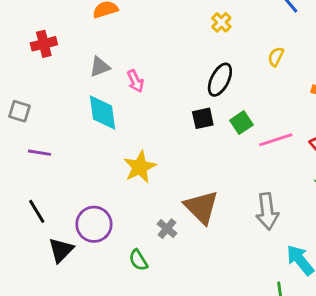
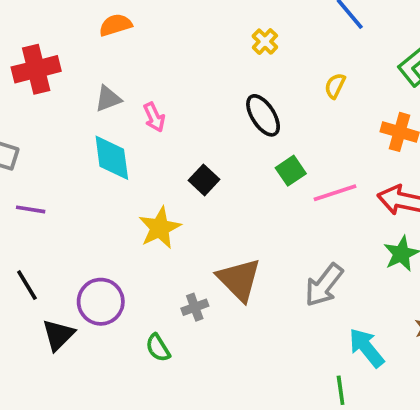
red cross: (44, 44) -> (36, 69), size x1.4
black ellipse: (220, 80) -> (263, 115), turned -60
black square: (203, 118) -> (204, 180), moved, turned -35
gray arrow: (267, 211) -> (324, 285), turned 45
gray cross: (167, 229) -> (195, 307), turned 30

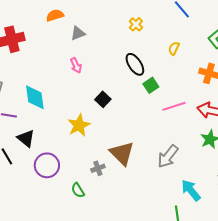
gray triangle: (108, 99) -> (78, 33), moved
cyan diamond: (112, 158) -> (35, 97), moved
green square: (291, 171) -> (151, 85), moved
black triangle: (58, 335) -> (26, 138), moved, turned -36

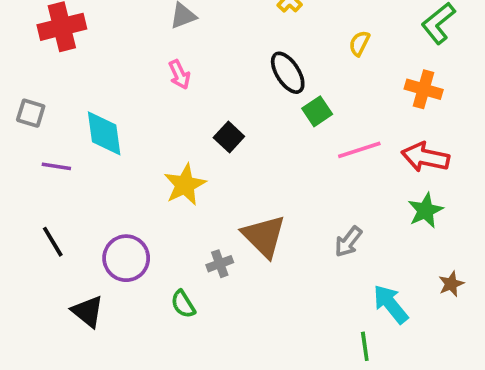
black triangle: (26, 138) -> (88, 311), moved
gray arrow: (168, 156) -> (348, 242), size x0.7

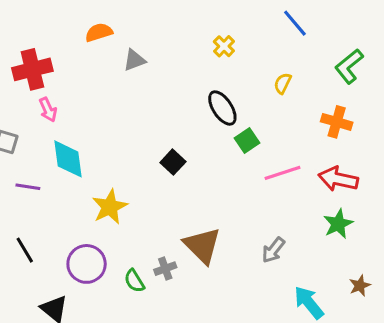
pink arrow: (179, 75) -> (48, 110), moved
yellow star: (185, 185) -> (110, 207), moved
green semicircle: (183, 304) -> (134, 281), moved

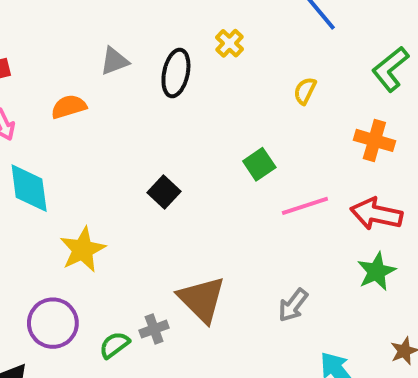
orange semicircle: (99, 32) -> (69, 107), moved
black ellipse: (222, 108) -> (176, 73), moved, turned 45
green semicircle: (134, 281) -> (114, 345), turned 85

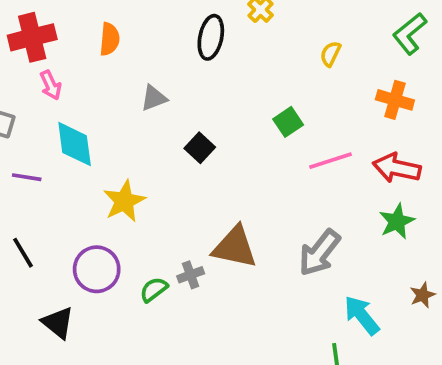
gray triangle: (114, 61) -> (154, 98), moved
orange semicircle: (69, 107) -> (110, 39), moved, turned 112
brown triangle: (202, 299) -> (235, 247), turned -33
gray arrow: (293, 305) -> (319, 253), size x1.5

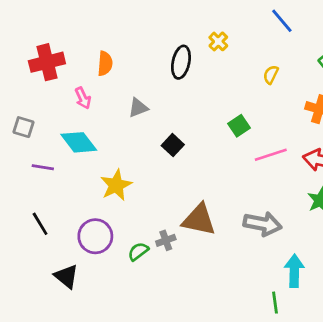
pink arrow: (51, 85) -> (83, 98), moved
cyan diamond: (75, 144) -> (79, 142), turned -30
gray arrow: (319, 253) -> (263, 224), turned -117
cyan arrow: (362, 315) -> (294, 271), turned 40

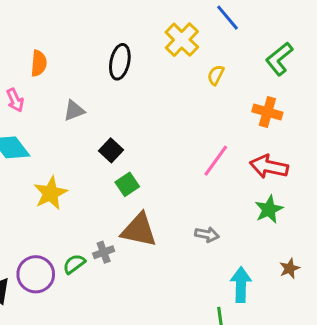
yellow cross: (218, 41) -> (182, 40), moved, size x1.6
green square: (239, 126) -> (127, 184), moved
pink line: (271, 155) -> (216, 161), turned -36
gray arrow: (263, 224) -> (207, 234), size x0.6
purple circle: (95, 236) -> (36, 274), moved

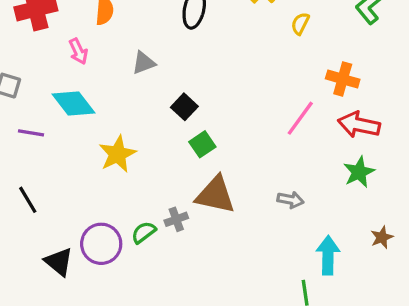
orange cross: (267, 112) -> (343, 79), moved

